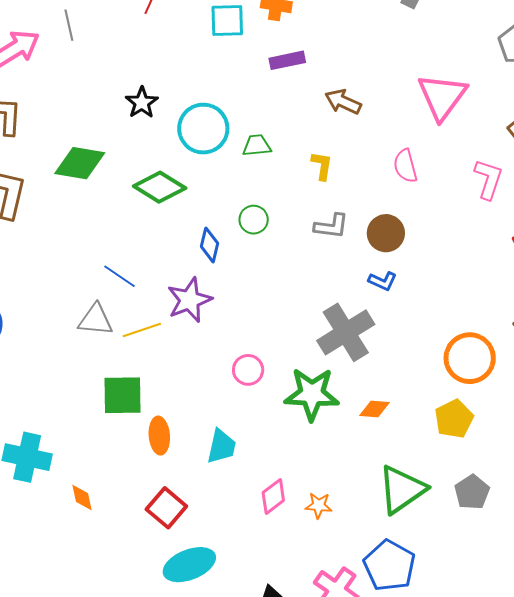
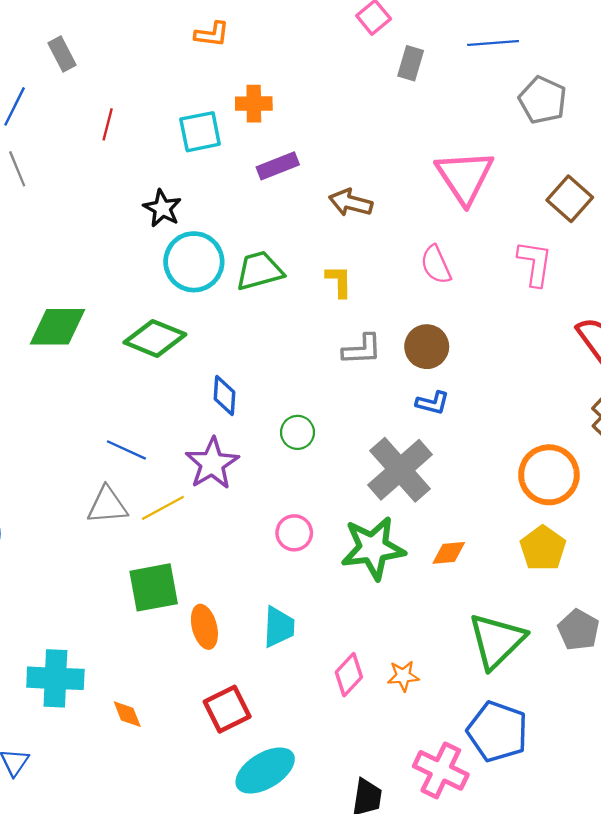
black star: (142, 103) -> (162, 208), moved
green trapezoid: (257, 145) -> (259, 271), size x1.4
green circle: (254, 220) -> (297, 432), moved
red square: (166, 508) -> (227, 709), turned 33

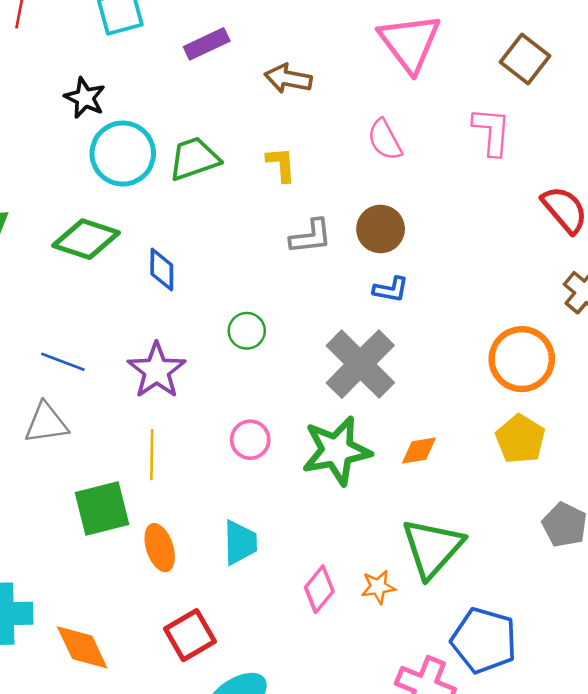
blue diamond: (224, 396) -> (162, 269), moved
yellow line: (163, 508) -> (152, 455), moved, turned -57
green triangle: (497, 641) -> (432, 548), moved
orange diamond: (127, 714) -> (82, 647), size x1.6

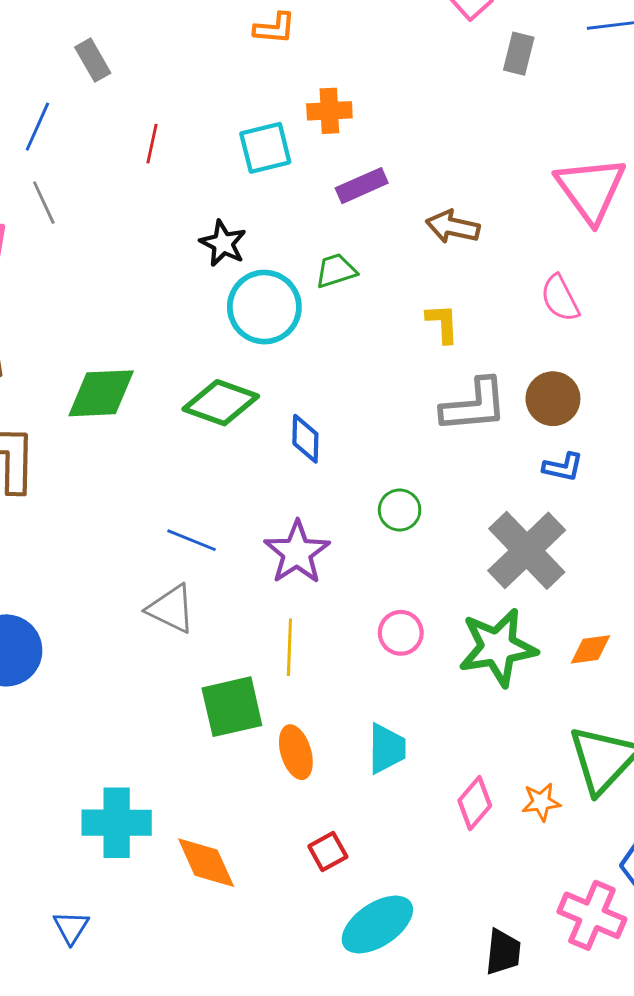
green trapezoid: (194, 159) -> (336, 271), moved, size x0.7
gray L-shape: (311, 237) -> (474, 405), size x1.4
gray triangle: (46, 423) -> (171, 609), turned 33
red square: (190, 635) -> (328, 852), size x0.7

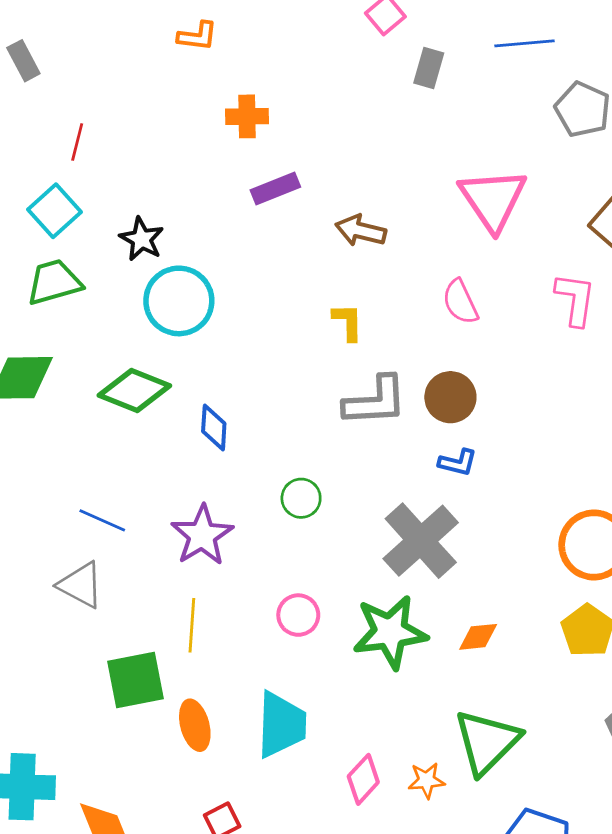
cyan square: (265, 148) -> (55, 211), moved, turned -30
green trapezoid: (336, 271) -> (54, 282), moved, size x1.4
cyan trapezoid: (387, 749) -> (281, 725), size x1.4

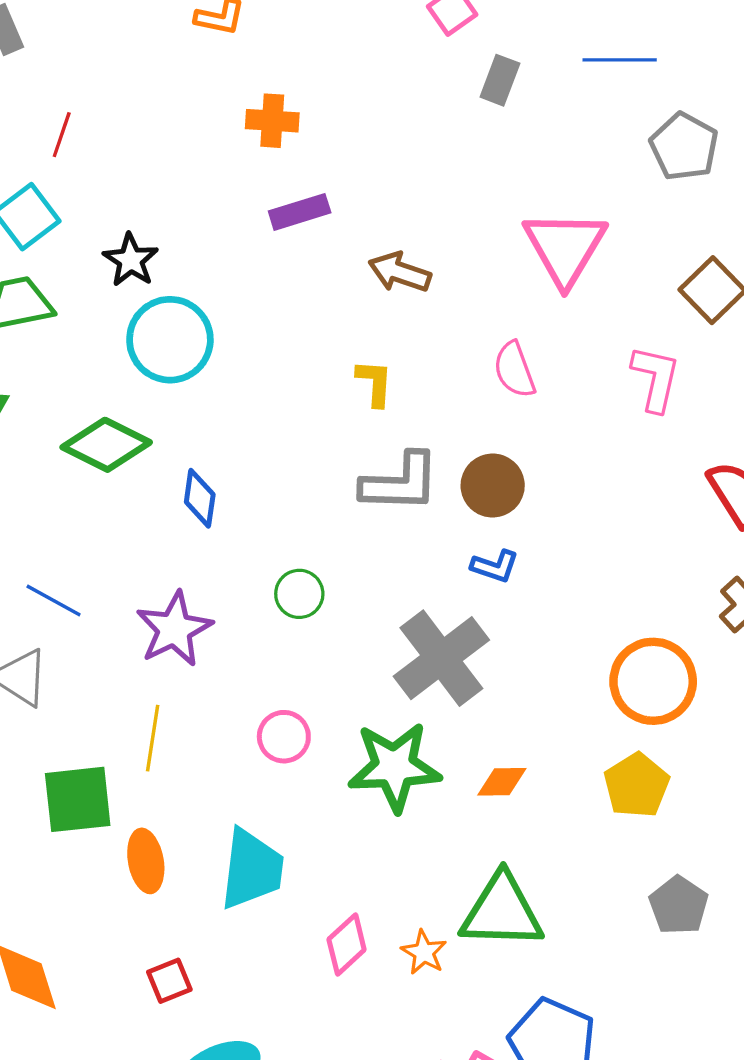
green triangle: (487, 742) -> (502, 911), turned 42
orange star: (426, 780) -> (424, 952), turned 30

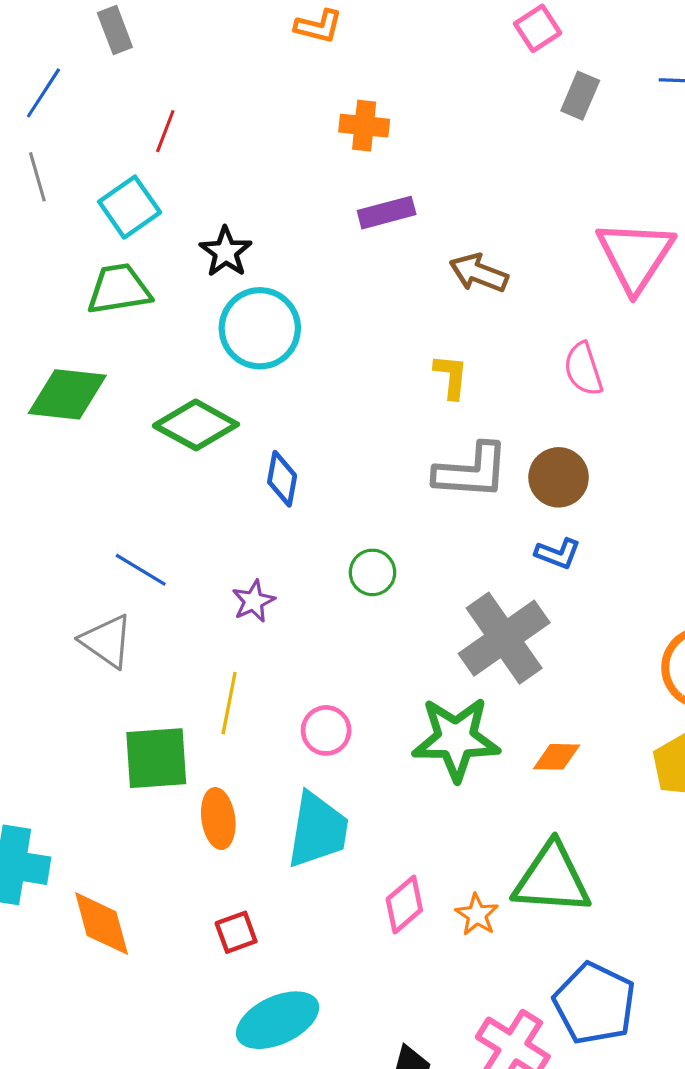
purple star: (174, 629) -> (253, 601), size x0.6
pink circle: (284, 737) -> (326, 730), moved

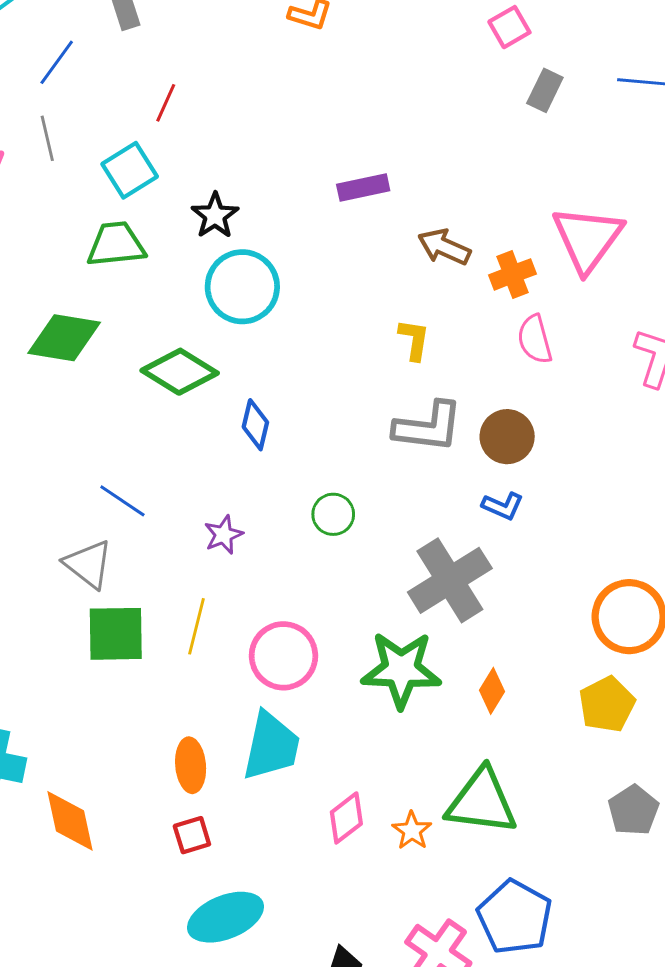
orange cross: (364, 126) -> (512, 274), moved, turned -30
pink circle: (326, 730) -> (283, 656), size x1.5
orange diamond: (557, 757) -> (492, 691), turned -63
green square: (156, 758) -> (116, 634), moved
orange ellipse: (218, 819) -> (191, 765), moved

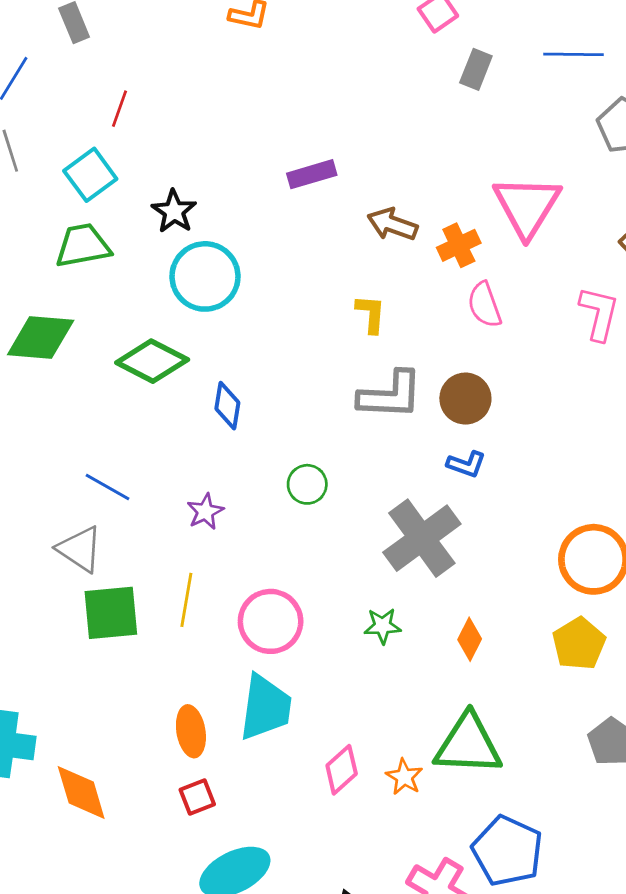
green star: (401, 670) -> (383, 626), size x0.5

